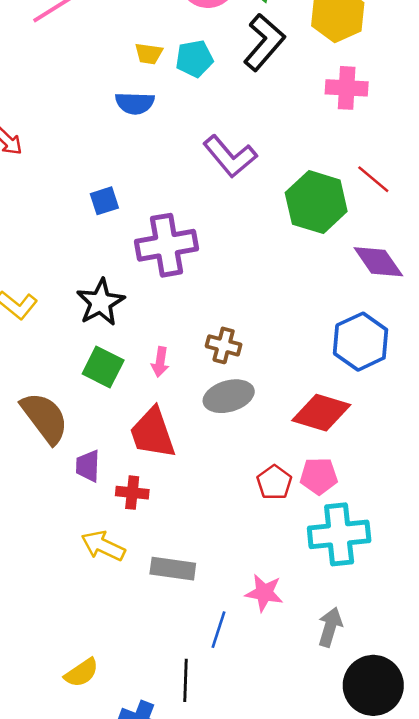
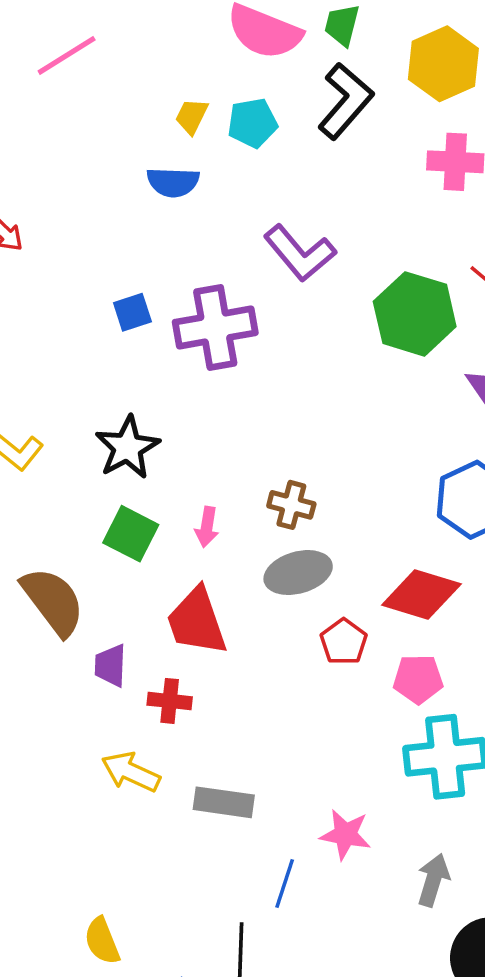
yellow trapezoid: (149, 54) -> (192, 116), turned 108
purple cross: (166, 245) -> (215, 327), moved
red pentagon: (274, 482) -> (344, 642), moved
yellow semicircle: (81, 673) -> (102, 941), turned 102

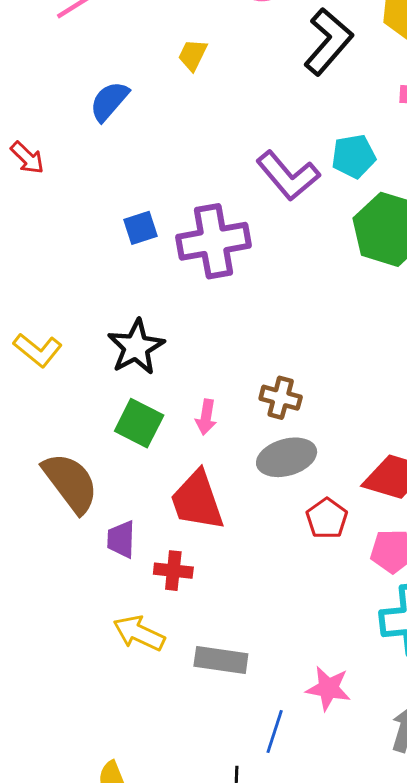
cyan pentagon: (252, 123) -> (354, 156), moved
blue semicircle: (173, 182) -> (109, 101), moved, turned 129

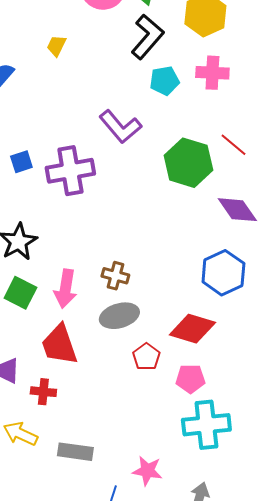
cyan pentagon: (354, 156) -> (164, 81), moved
pink arrow: (206, 417) -> (65, 289), size x1.6

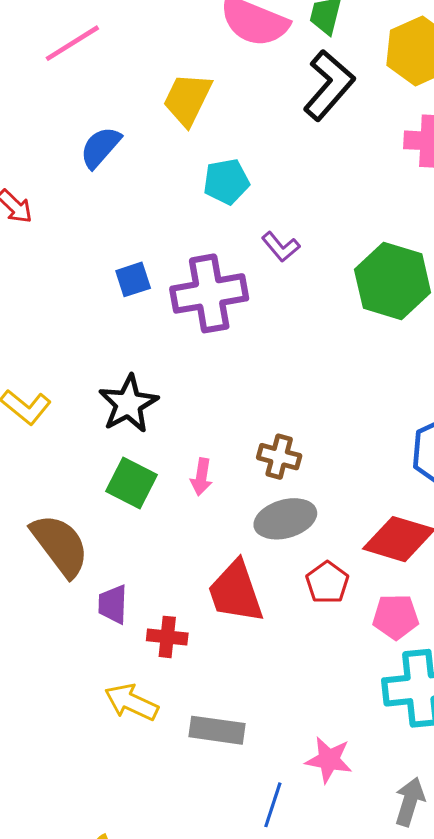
yellow trapezoid: (56, 46) -> (187, 99), size x1.6
cyan pentagon: (164, 81) -> (226, 182), moved
purple L-shape: (120, 127) -> (281, 247), moved, size x0.6
pink arrow: (65, 289) -> (201, 477), size x0.6
red trapezoid: (59, 345) -> (236, 592), moved

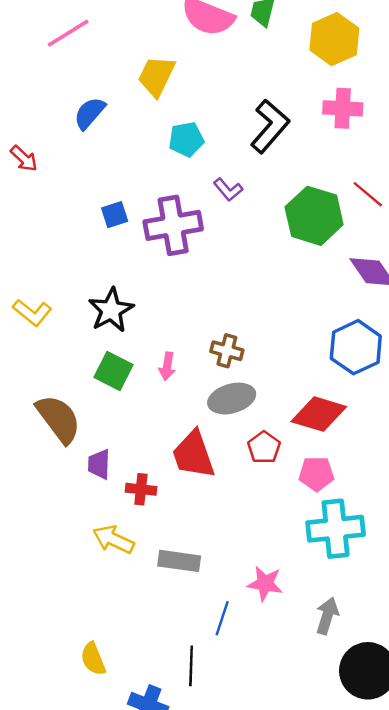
black L-shape: (329, 85) -> (270, 126), moved

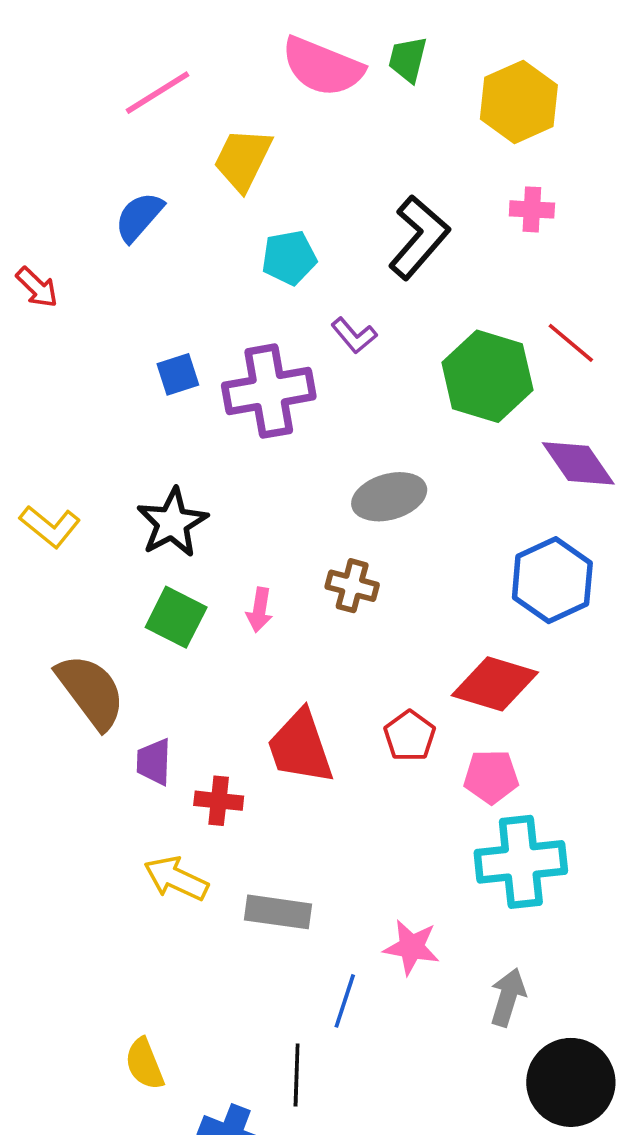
pink line: (68, 33) -> (158, 93), moved
pink cross: (343, 108) -> (532, 209), size x0.7
gray ellipse: (232, 399) -> (389, 497), moved

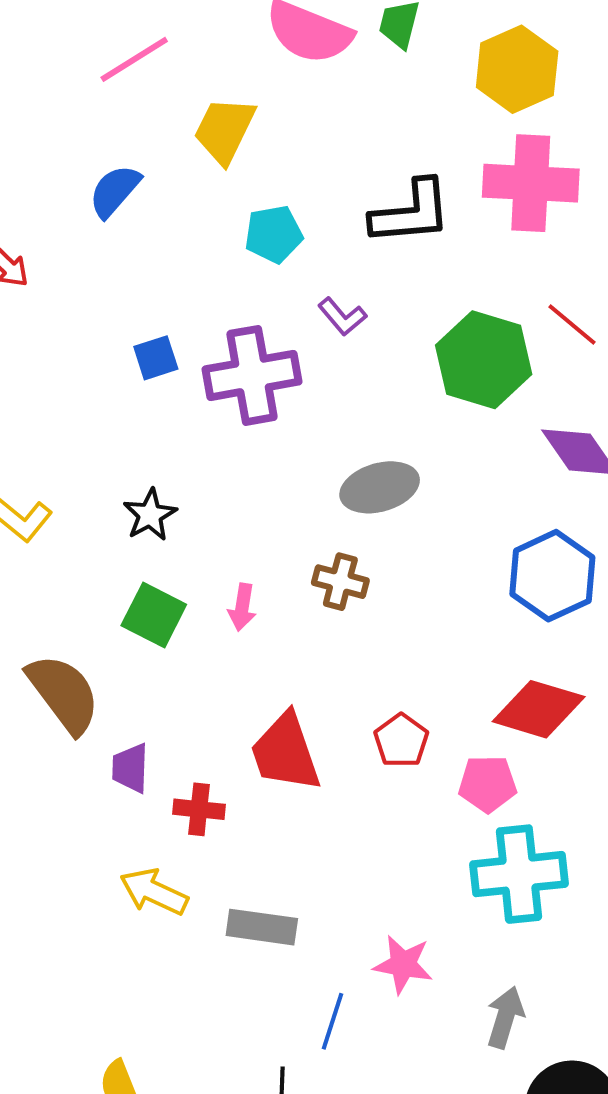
pink cross: (532, 209) -> (531, 183), size x2.0
black L-shape: (419, 237) -> (411, 213), turned 44
black star: (172, 523) -> (150, 515), size x0.7
red diamond: (495, 684) -> (539, 709), moved

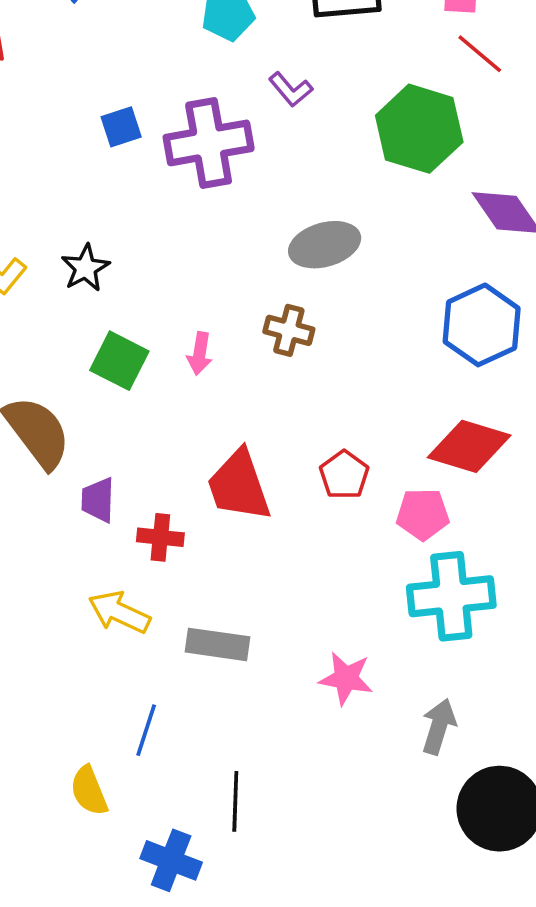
red line: (572, 324) -> (480, 54), moved
black star: (150, 515) -> (85, 268), moved
blue line: (332, 1021) -> (146, 730), moved

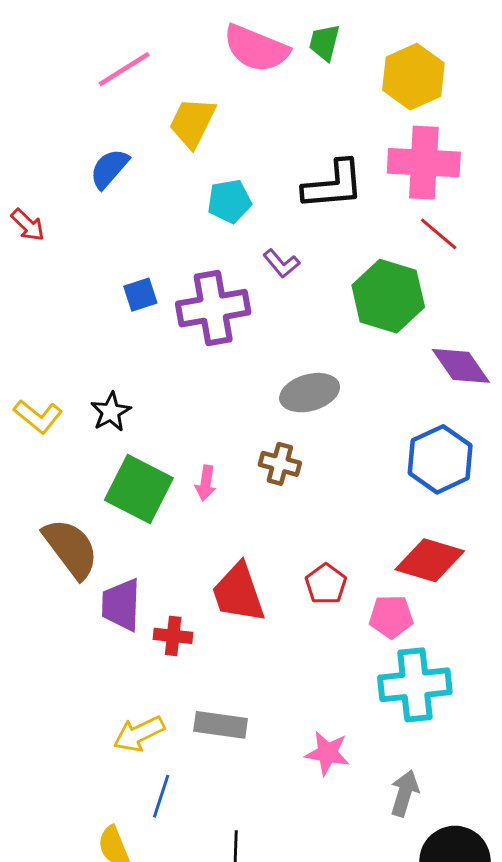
green square: (119, 361) -> (139, 489), size x1.4
purple trapezoid: (98, 500) -> (121, 605), size x1.4
yellow arrow: (119, 612) -> (139, 734), moved, turned -51

